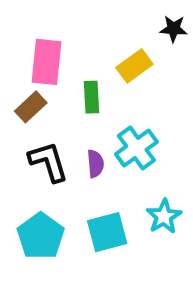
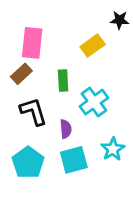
green rectangle: (91, 97) -> (63, 81), moved
purple semicircle: (95, 164) -> (66, 129), moved

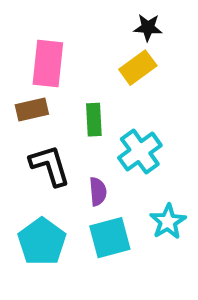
black star: (120, 20) -> (148, 27), moved
brown rectangle: (21, 74) -> (32, 110), turned 30

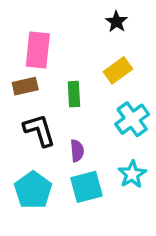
black star: (148, 27) -> (116, 22), turned 30
yellow rectangle: (138, 68) -> (118, 70), moved
cyan cross: (140, 152) -> (132, 119), moved

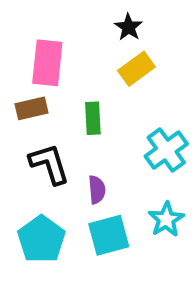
black star: (116, 22) -> (129, 27), moved
yellow rectangle: (118, 70) -> (136, 69), moved

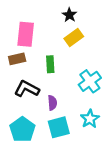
black L-shape: (49, 164) -> (27, 89), turned -45

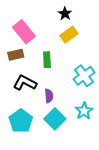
pink rectangle: (26, 34) -> (24, 32), turned -45
cyan square: (59, 127) -> (55, 119), turned -30

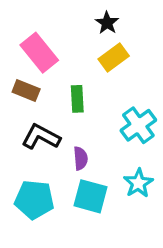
brown rectangle: (16, 55) -> (26, 91), turned 35
cyan square: (55, 119) -> (90, 196), turned -30
cyan pentagon: (21, 121) -> (34, 200), turned -30

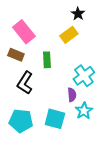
black star: (107, 23) -> (78, 14), moved
black L-shape: (41, 137) -> (25, 83), turned -85
purple semicircle: (81, 158) -> (72, 95), moved

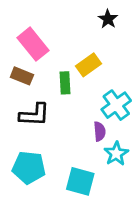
yellow rectangle: (69, 35) -> (89, 65), moved
black L-shape: (25, 83) -> (34, 115), turned -120
cyan square: (55, 119) -> (80, 181), moved

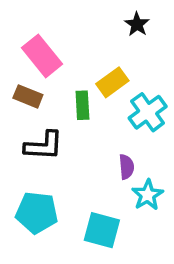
cyan cross: (116, 105) -> (148, 112), moved

